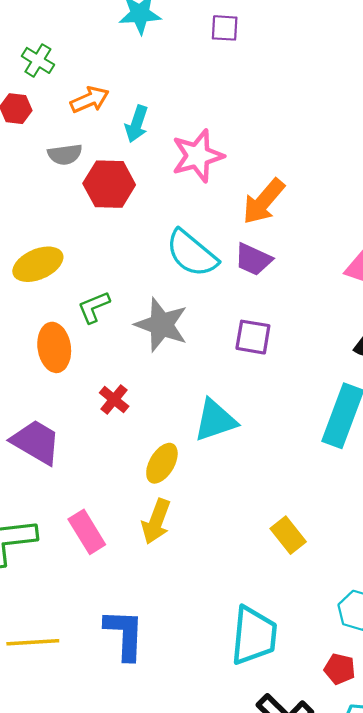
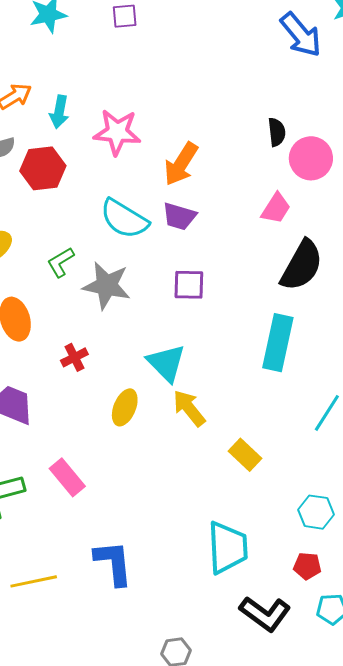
pink star: (198, 156) -> (117, 132), turned 30
green L-shape: (94, 307) -> (61, 262), moved
red cross: (114, 399) -> (74, 357), turned 32
cyan triangle: (215, 420) -> (166, 363), turned -48
yellow arrow: (156, 521) -> (189, 408), moved, turned 129

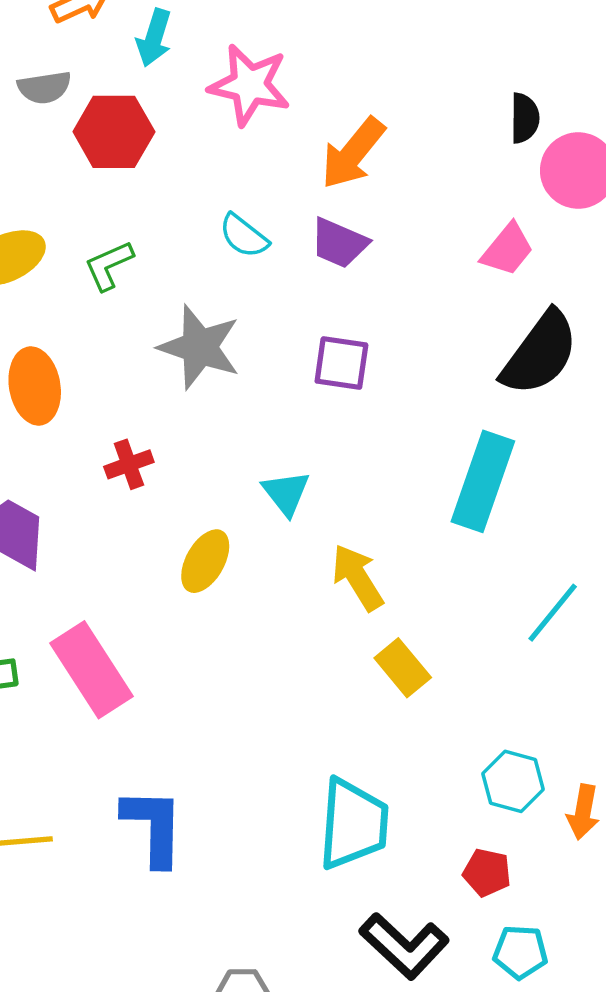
cyan semicircle: (124, 219) -> (244, 236), size x0.6
green L-shape: (61, 262) -> (109, 265), moved
cyan triangle: (166, 363) -> (286, 493), size x0.7
yellow arrow: (189, 408) -> (358, 577), moved
pink rectangle: (67, 477) -> (92, 670), size x1.4

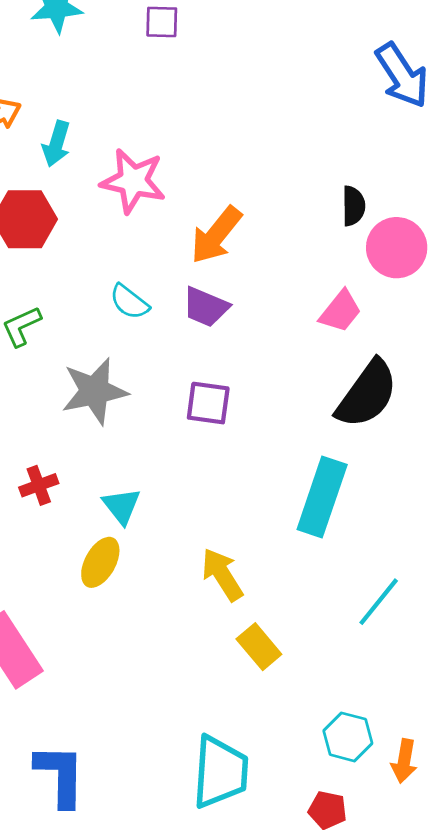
gray star: (200, 347) -> (95, 391), turned -30
cyan triangle: (286, 493) -> (122, 506), moved

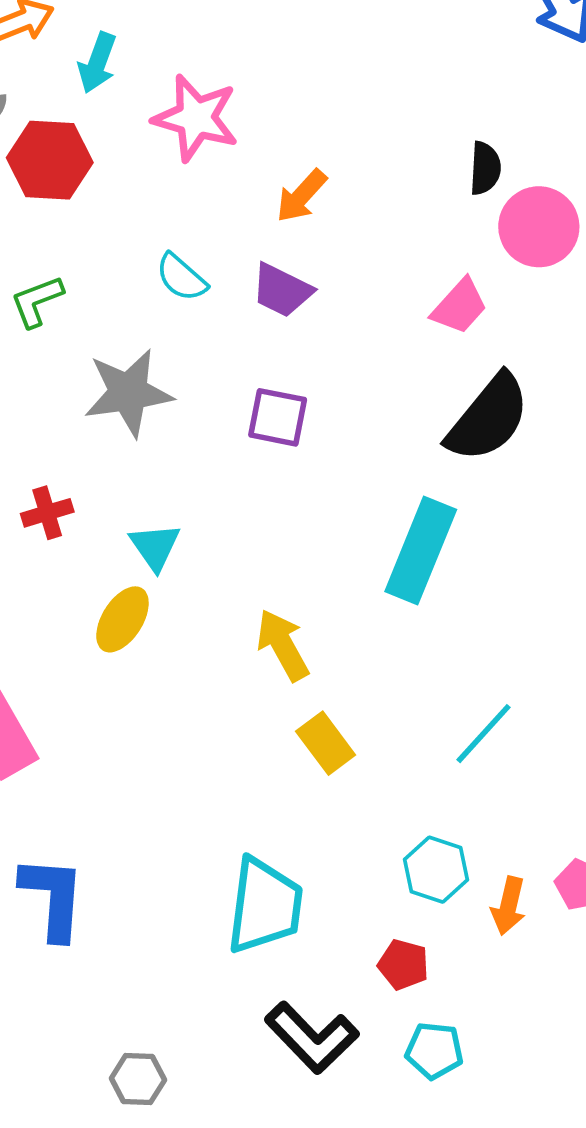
orange arrow: (216, 235) -> (301, 196), size x0.7
cyan line: (379, 602) -> (483, 734), moved

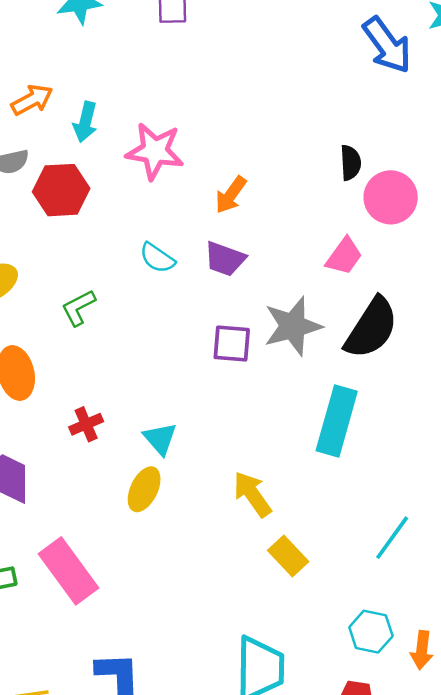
green L-shape: (37, 301) -> (79, 308), moved
gray star: (128, 393) -> (293, 326), moved

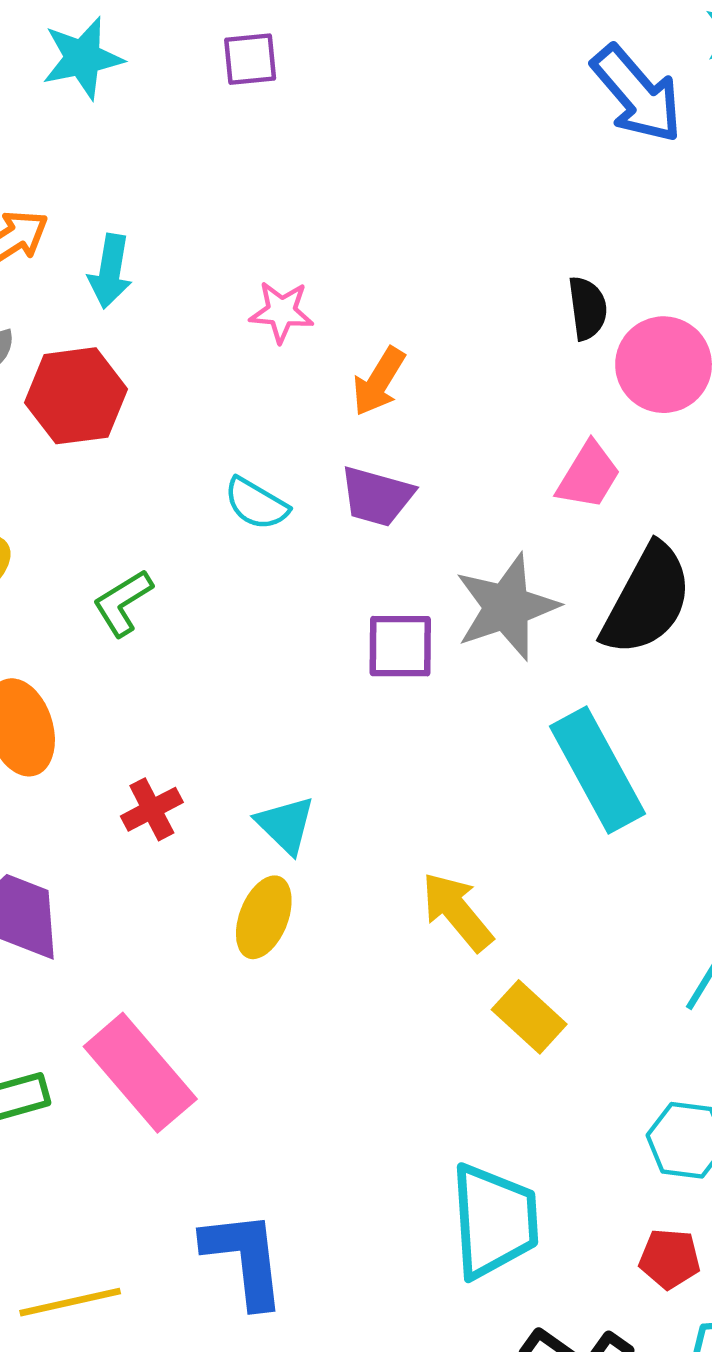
pink star: (155, 151) -> (282, 312), moved, size x0.6
cyan rectangle: (337, 421) -> (597, 770), turned -40

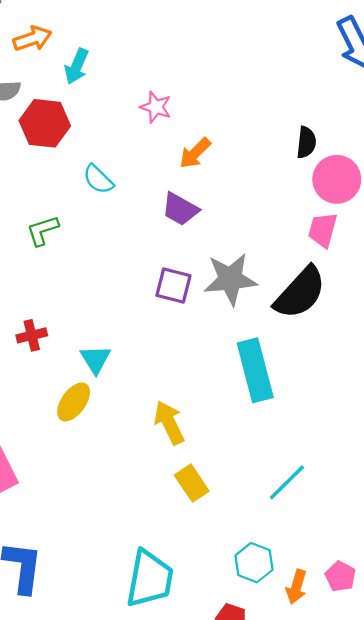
pink trapezoid: (588, 476) -> (323, 230), moved, turned 150
cyan semicircle: (256, 504) -> (98, 179), moved

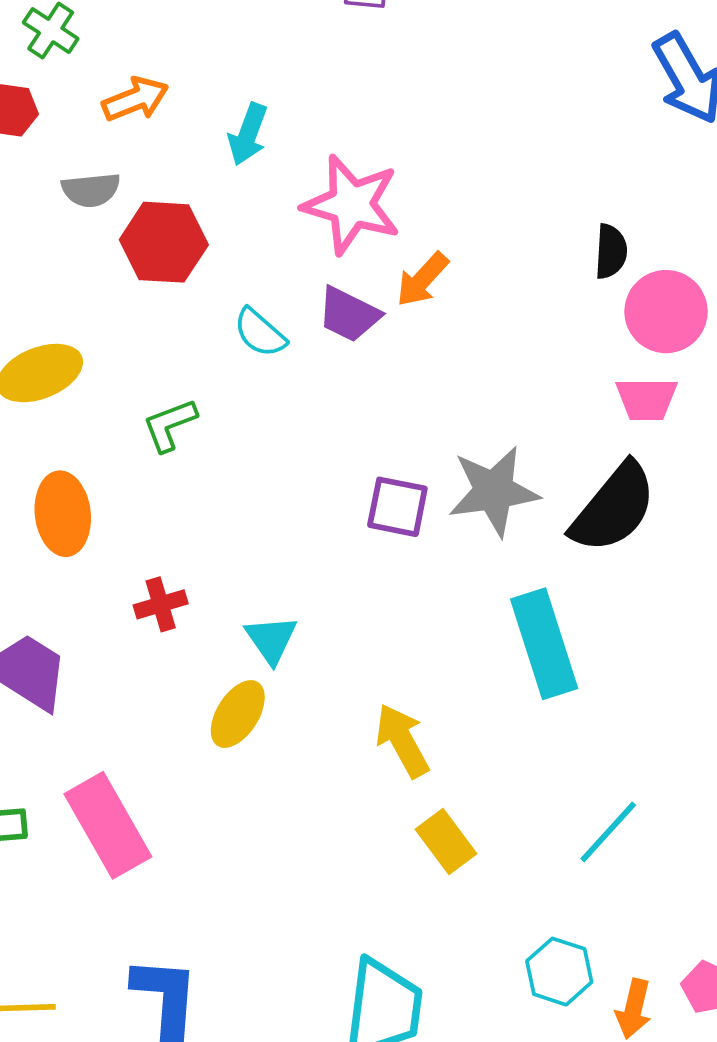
cyan arrow: (77, 66) -> (248, 134), moved
pink star: (156, 107) -> (351, 205), size x1.8
purple trapezoid: (180, 209) -> (349, 314), moved
pink trapezoid: (323, 230) -> (647, 399), turned -102

